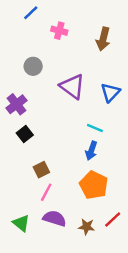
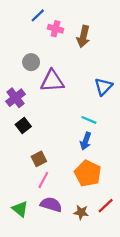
blue line: (31, 13) -> (38, 15), moved
brown arrow: (103, 39) -> (83, 37), moved
purple triangle: (72, 86) -> (52, 81), moved, turned -40

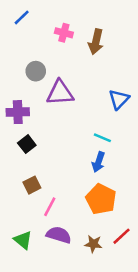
blue line: (38, 15) -> (22, 17), moved
purple cross: (16, 98) -> (18, 112), turned 36
brown square: (39, 159) -> (32, 185), moved

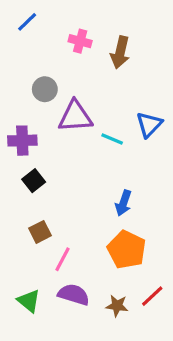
cyan line: (102, 138) -> (112, 139), moved

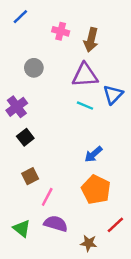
purple triangle: (75, 116) -> (85, 75), moved
purple cross: (22, 141) -> (17, 107), turned -35
blue arrow: (123, 203) -> (94, 154), turned 30
brown star: (117, 306) -> (89, 243), moved

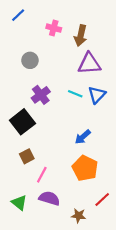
purple triangle: (85, 75) -> (89, 64), moved
blue triangle: (113, 95) -> (97, 95), moved
purple cross: (17, 107) -> (41, 95), moved
black square: (25, 137) -> (22, 122), size x1.6

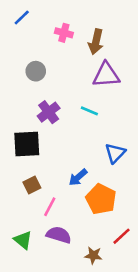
blue triangle: (97, 95) -> (115, 153), moved
black square: (22, 122) -> (27, 144), turned 35
blue arrow: (83, 137) -> (78, 177), moved

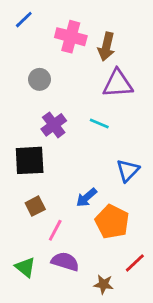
pink cross: (64, 33) -> (71, 37), size x1.5

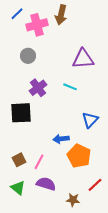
pink cross: (71, 37) -> (37, 25), moved, turned -30
brown arrow: (106, 47) -> (61, 15), moved
blue arrow: (86, 197) -> (61, 139), turned 35
brown square: (35, 206) -> (19, 160), moved

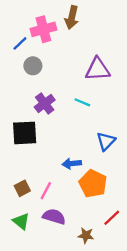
blue line: (17, 14) -> (20, 43), moved

